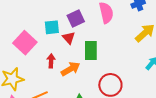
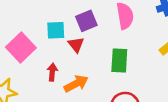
green rectangle: (91, 51) -> (119, 61), moved

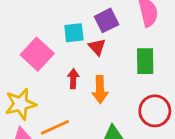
orange arrow: (76, 84) -> (100, 89), turned 120

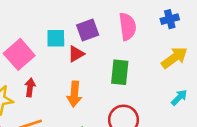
red triangle: (97, 47) -> (76, 54), turned 36
red arrow: (73, 79) -> (30, 87), moved

